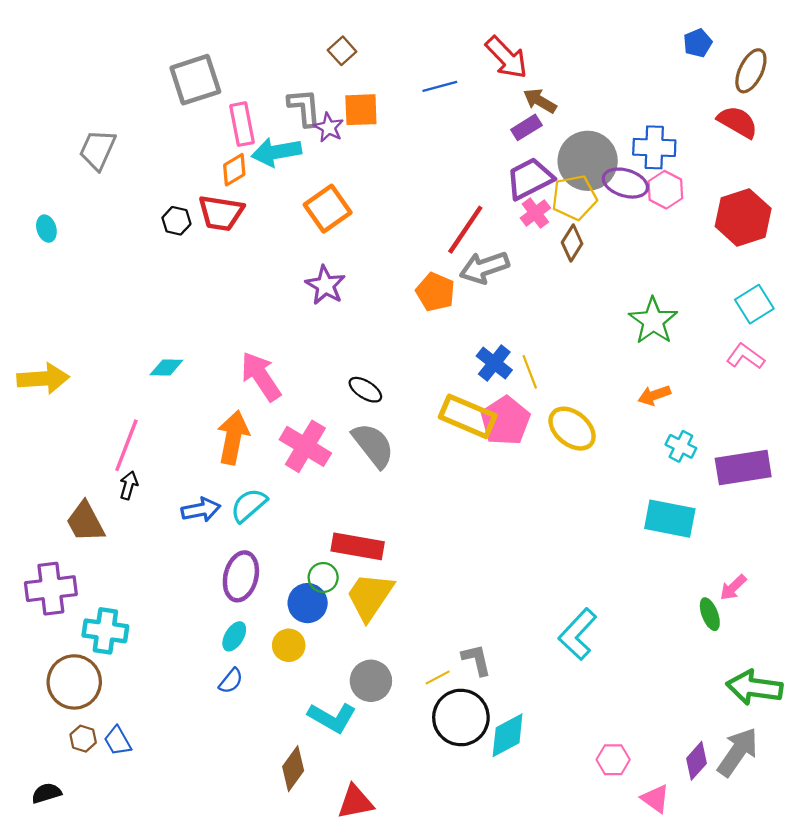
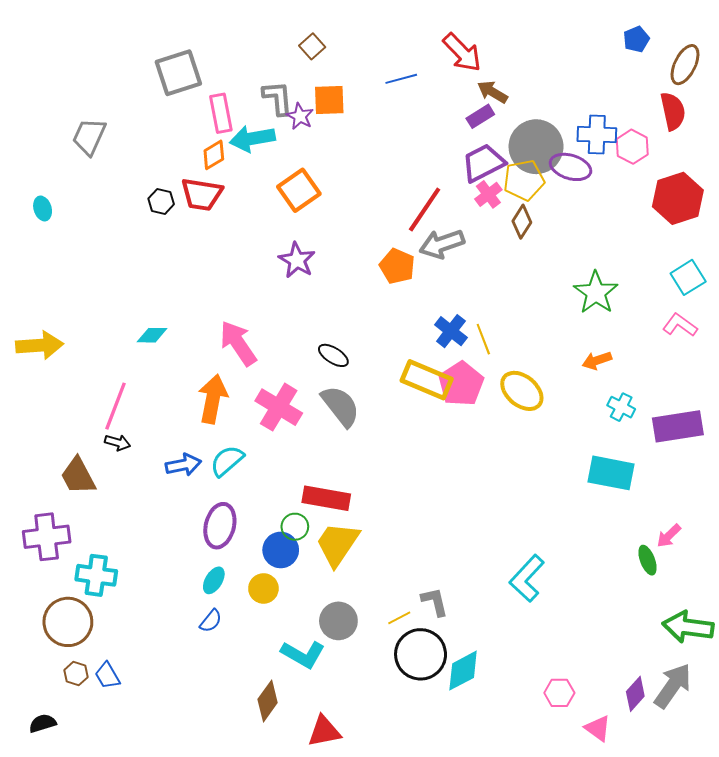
red semicircle: (738, 122) -> (673, 111), turned 48
pink hexagon: (665, 190) -> (632, 147), moved
black arrow: (129, 485) -> (118, 443), turned 90

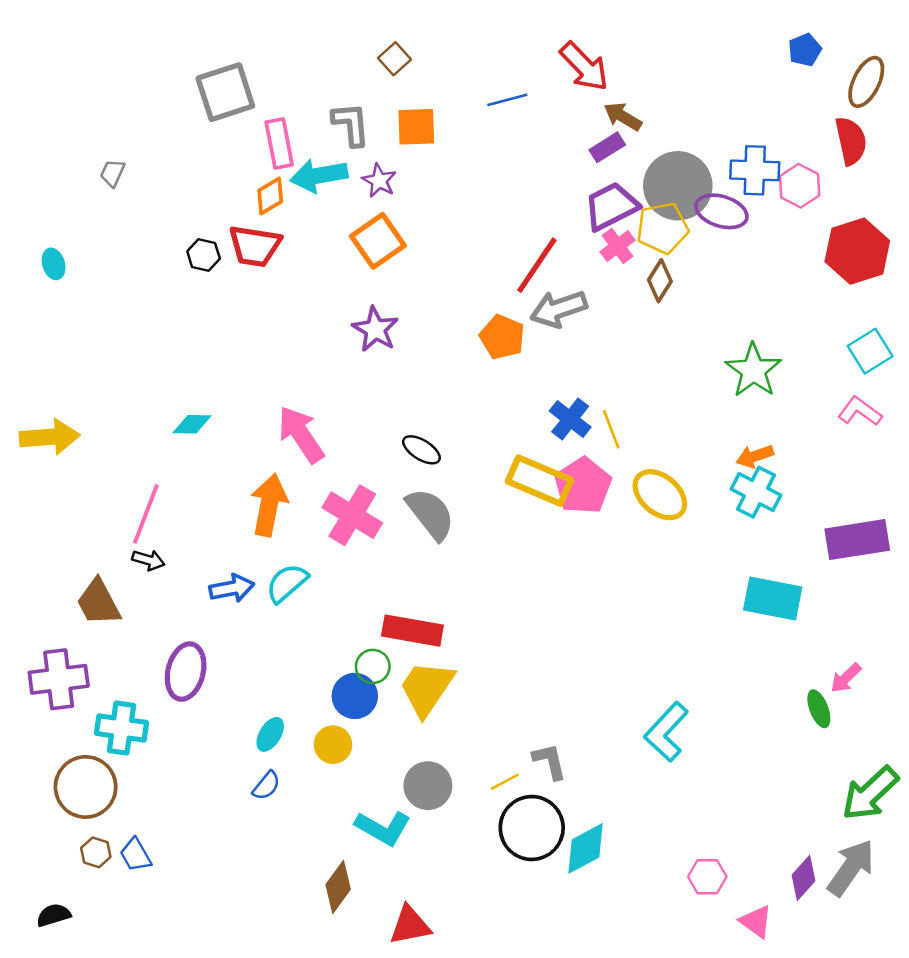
purple star: (300, 116) -> (379, 181), moved
gray trapezoid: (89, 137) -> (113, 173), size x0.6
cyan cross: (621, 407) -> (756, 492), moved, size x1.4
purple ellipse: (220, 526) -> (186, 672), moved
green arrow: (688, 627) -> (870, 793), turned -51

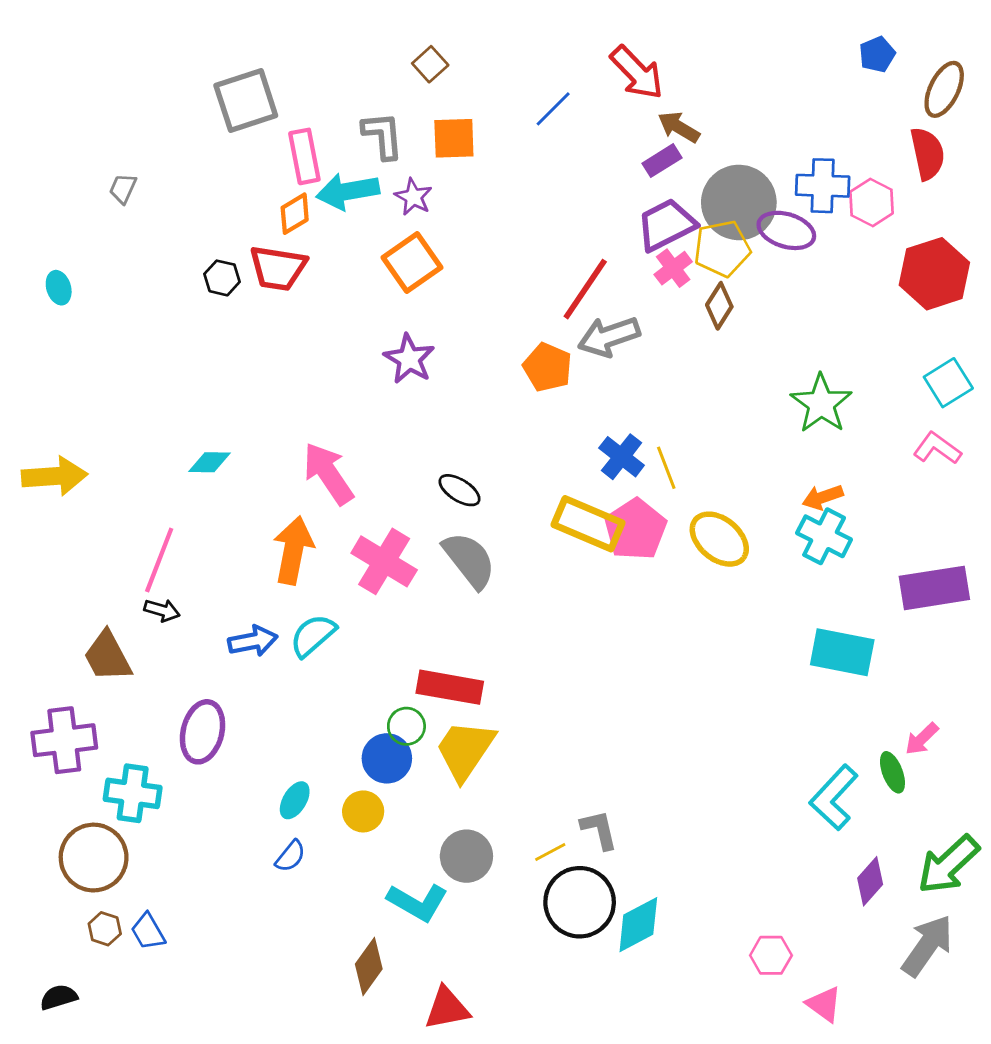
blue line: (507, 100) -> (553, 109), turned -30
cyan L-shape: (666, 732) -> (834, 797), moved
purple diamond: (803, 878) -> (870, 881), moved

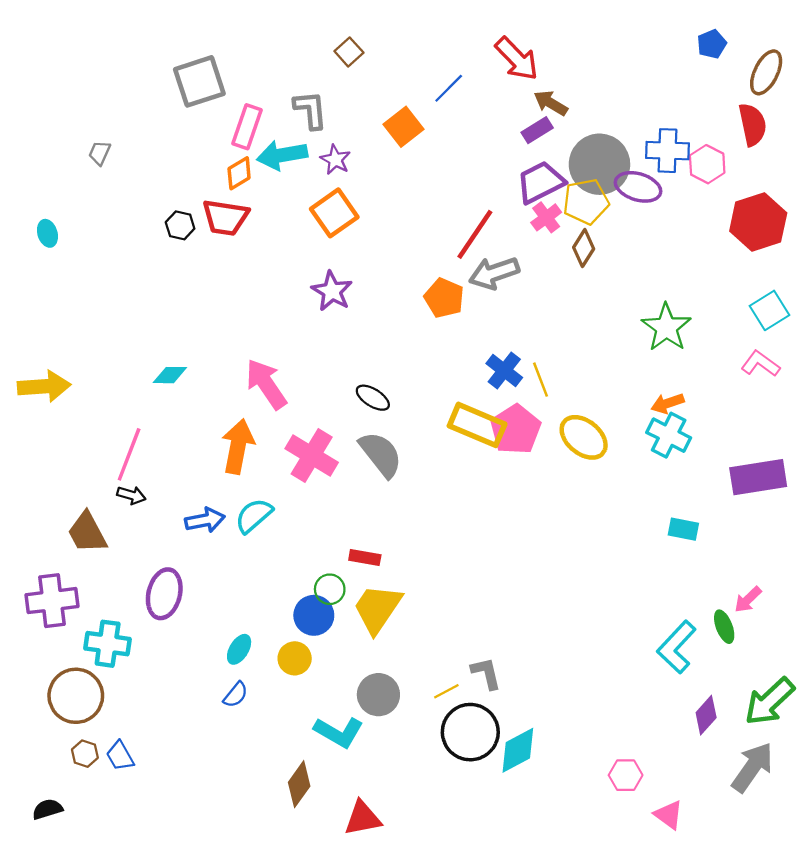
orange square: (454, 138) -> (403, 127), moved, turned -36
pink rectangle: (304, 156) -> (247, 127), turned 30
cyan rectangle: (842, 652) -> (683, 529), size x0.6
red rectangle: (450, 687) -> (365, 558), size x0.6

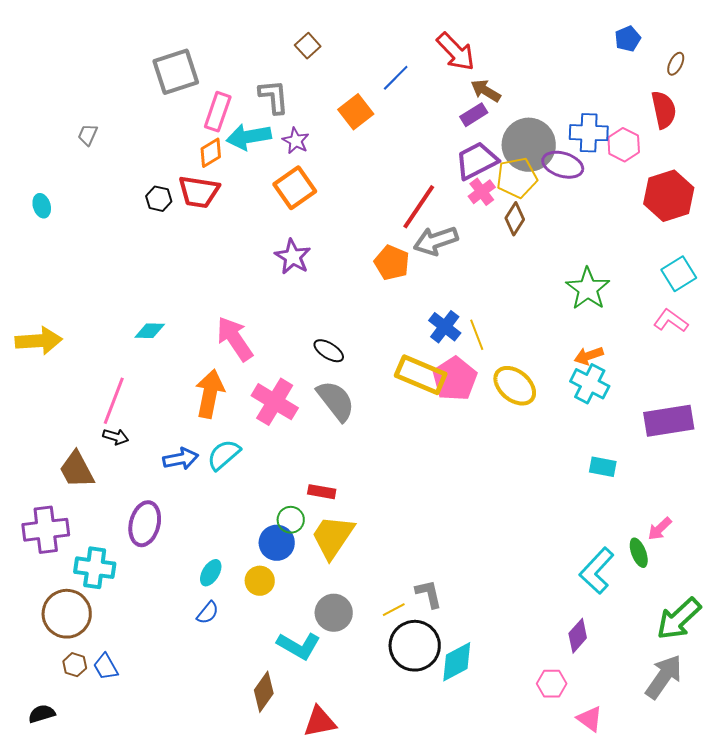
brown ellipse: (766, 72) -> (676, 64), size x0.6
purple diamond: (706, 715) -> (578, 636), moved

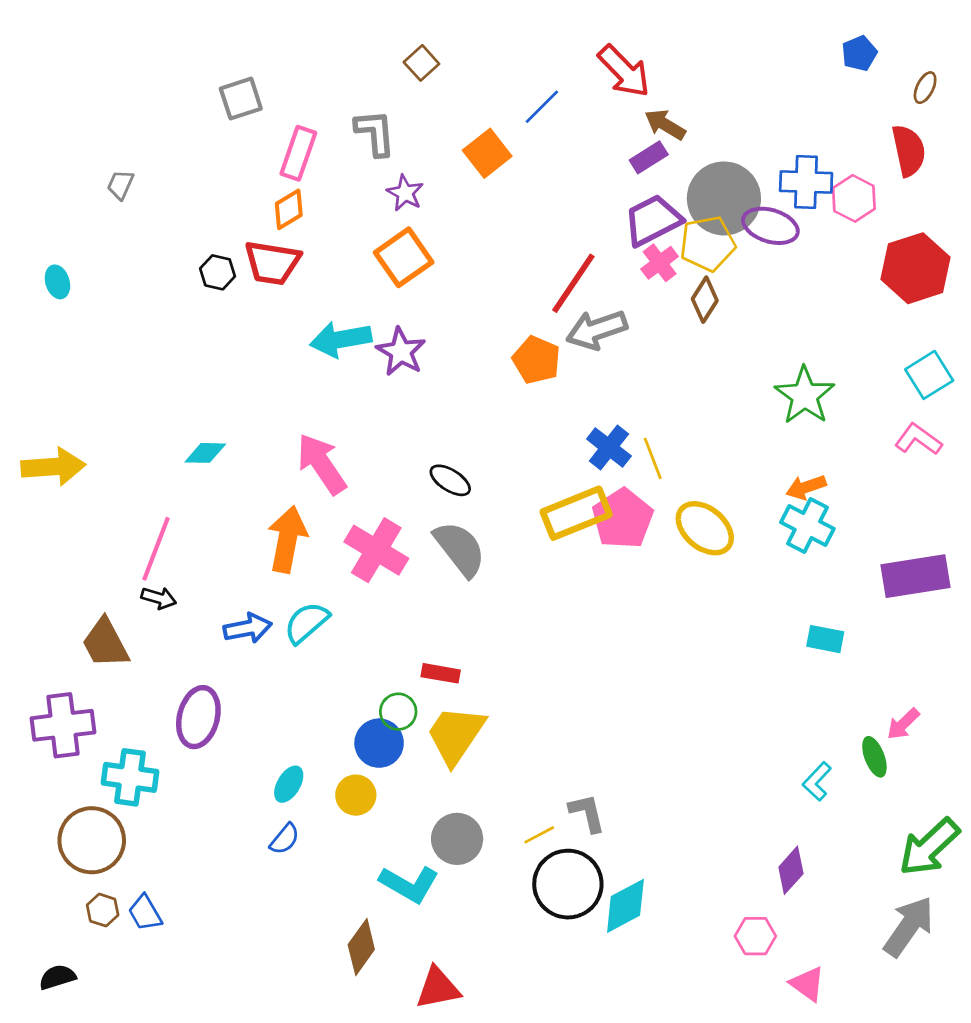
gray square: (176, 72) -> (241, 99), size x0.7
cyan arrow: (249, 137) -> (341, 339), moved
yellow rectangle: (421, 375) -> (576, 513), turned -45
cyan L-shape: (597, 571) -> (817, 781), size x0.6

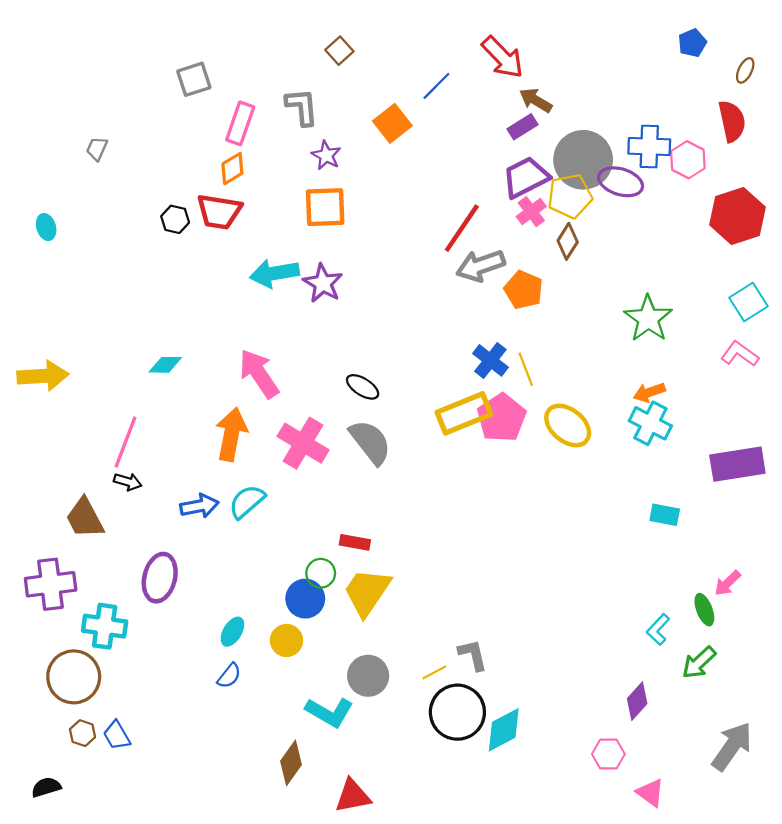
orange square: (404, 257) -> (325, 207), turned 33
orange pentagon: (536, 360) -> (524, 290), moved
green arrow: (929, 847) -> (699, 663), moved, size x0.7

